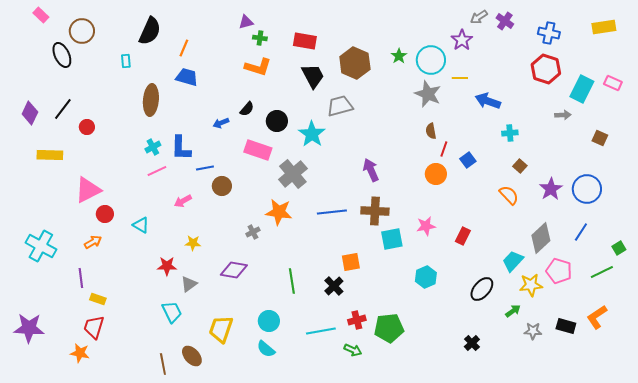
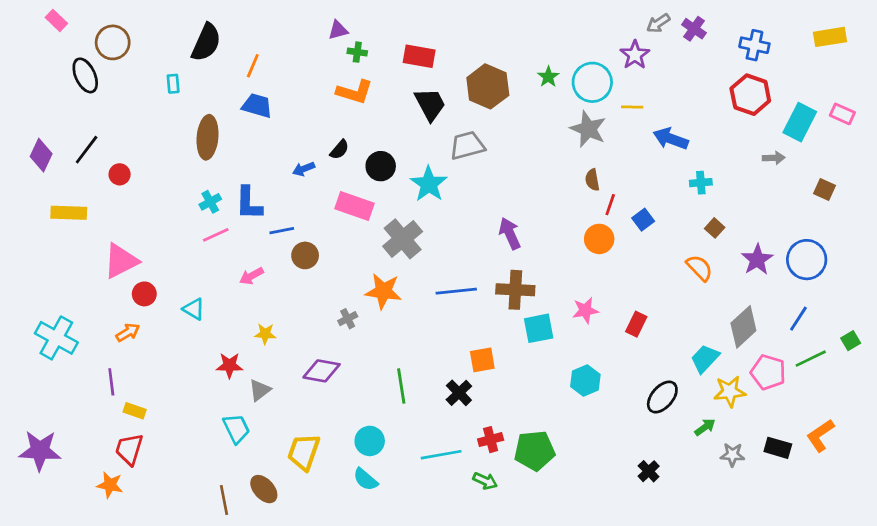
green line: (602, 272) -> (811, 359), moved

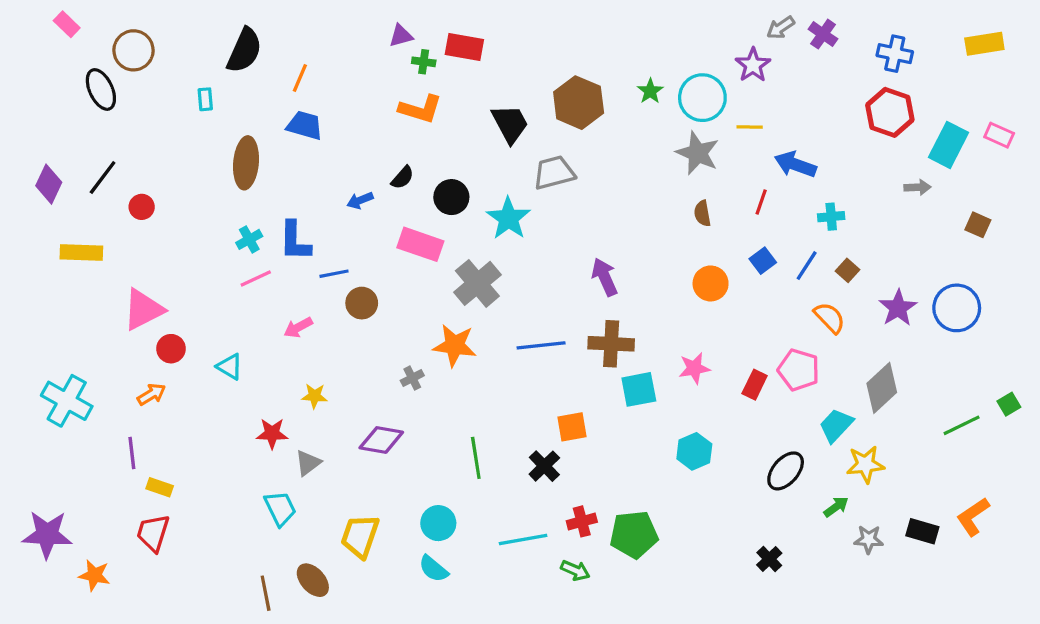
red rectangle: (419, 56) -> (464, 47), moved
red line: (610, 205) -> (761, 202), moved
blue line: (798, 319) -> (807, 266), moved
pink pentagon: (768, 372) -> (799, 370), moved
orange star: (110, 485) -> (94, 575), moved

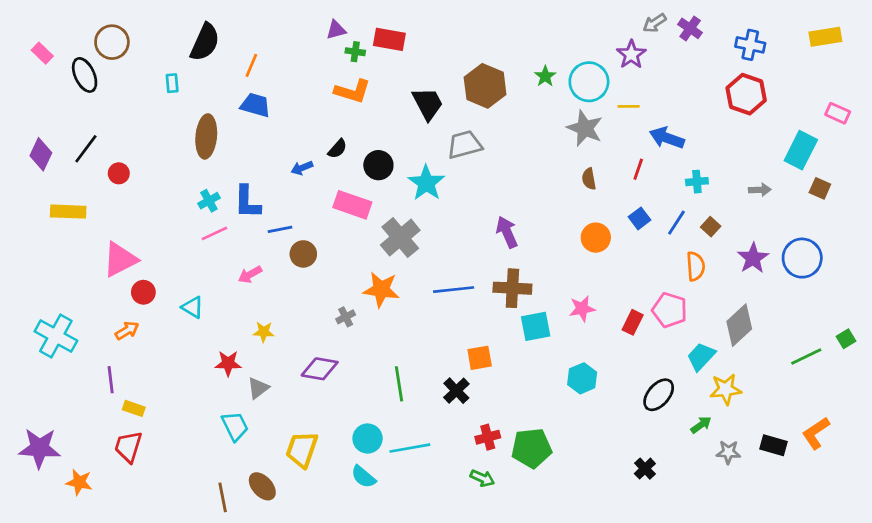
pink rectangle: (67, 24) -> (42, 53), moved
cyan rectangle: (949, 145) -> (801, 150), moved
gray arrow: (918, 187) -> (760, 190), moved
orange semicircle: (830, 318) -> (696, 266), turned 40
cyan line: (523, 539) -> (410, 448), moved

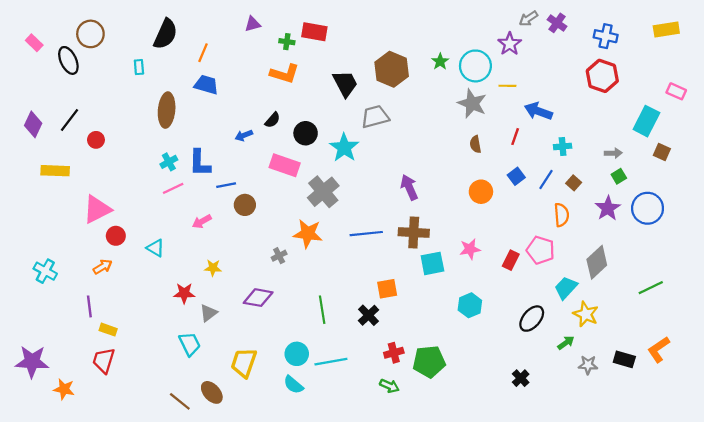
purple triangle: (336, 30) -> (253, 24), moved
cyan cross: (56, 336) -> (45, 271), size x0.7
green square: (846, 339) -> (619, 176), moved
yellow star: (726, 389) -> (586, 314), turned 30
brown line: (223, 497) -> (180, 401), turned -40

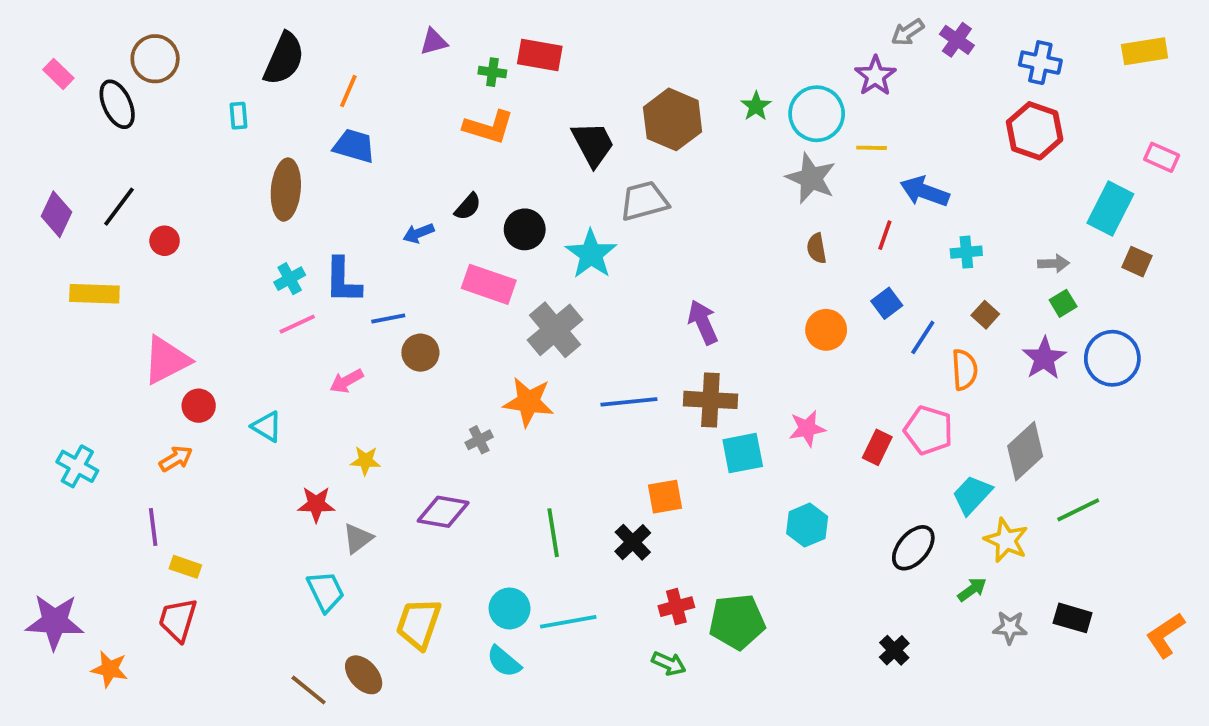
blue line: (546, 180) -> (923, 337), moved
green line: (651, 288) -> (1078, 510), moved
orange L-shape: (659, 349) -> (1165, 635), moved

